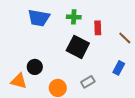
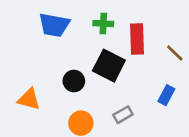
red rectangle: (98, 28) -> (137, 39), size x1.5
black circle: (35, 67) -> (74, 81), moved
orange triangle: (19, 81) -> (29, 99), moved

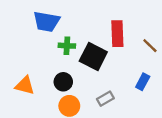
green cross: (103, 24) -> (67, 46), moved
black circle: (74, 81) -> (63, 82), moved

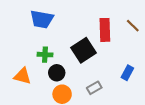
green cross: (67, 46) -> (45, 55), moved
brown line: (150, 46) -> (133, 26), moved
black square: (93, 57) -> (83, 50), turned 30

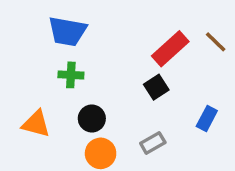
red rectangle: (105, 30) -> (170, 49), turned 50
black square: (83, 50) -> (156, 87), moved, size x0.6
green cross: (45, 55) -> (71, 75), moved

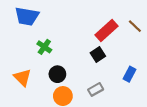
blue trapezoid: (67, 31) -> (27, 16), moved
green cross: (71, 75) -> (44, 47), turned 32
orange triangle: (36, 124) -> (22, 77), turned 30

